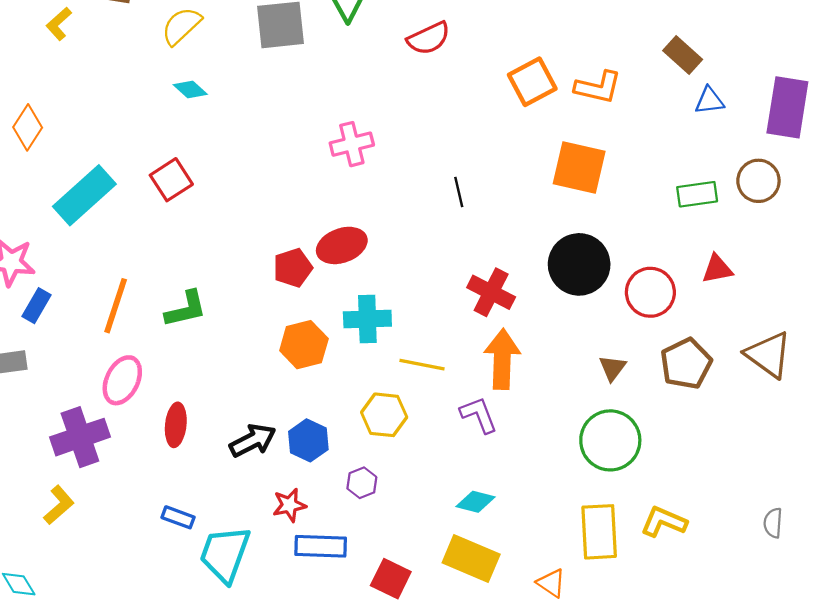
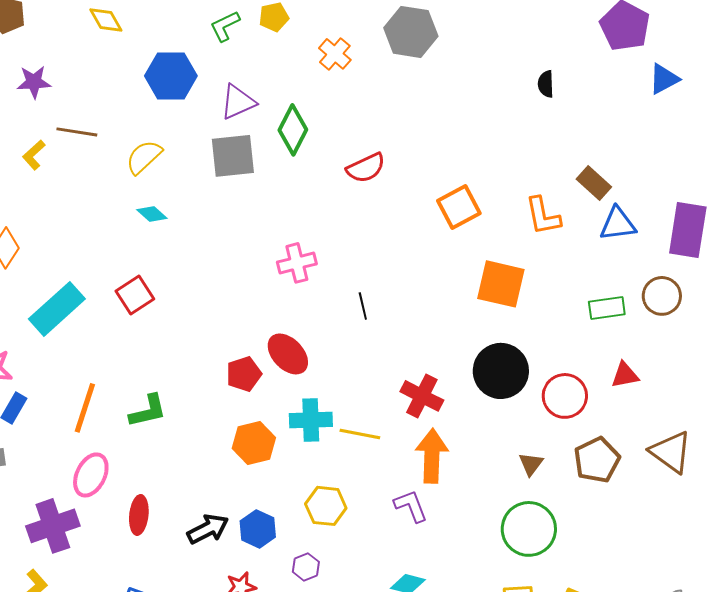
orange L-shape: (598, 87) -> (543, 216), moved, turned 66
blue triangle: (709, 101) -> (618, 224), size x1.4
black line: (459, 192) -> (363, 306), moved
red ellipse: (342, 245) -> (288, 354), turned 66
yellow line: (422, 365) -> (360, 434), moved

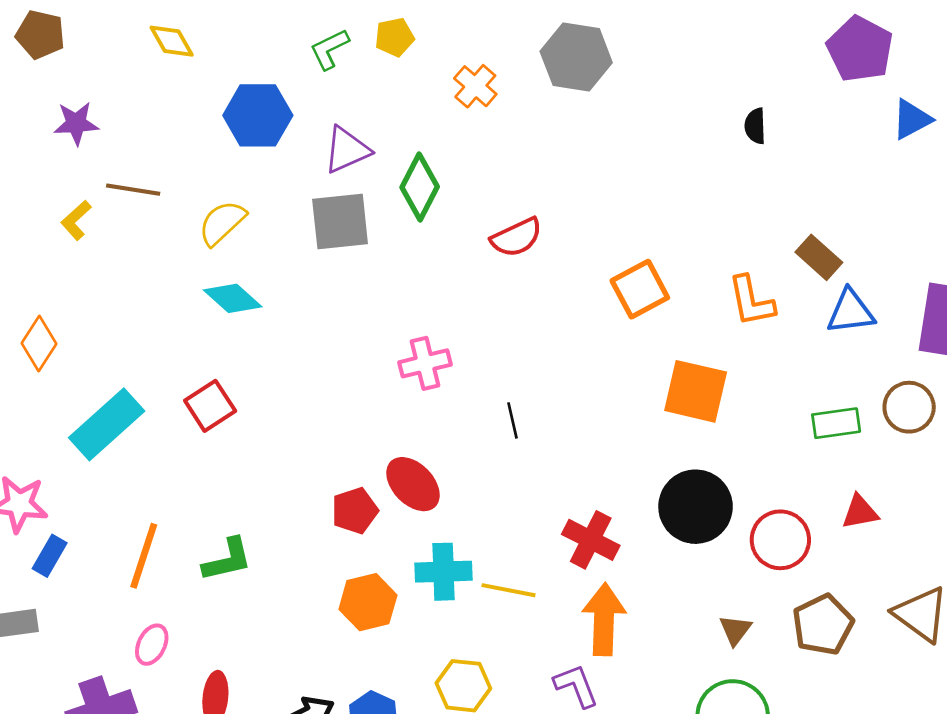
cyan diamond: (152, 214) -> (233, 298), size x1.4
pink ellipse: (91, 475) -> (152, 645), size x0.7

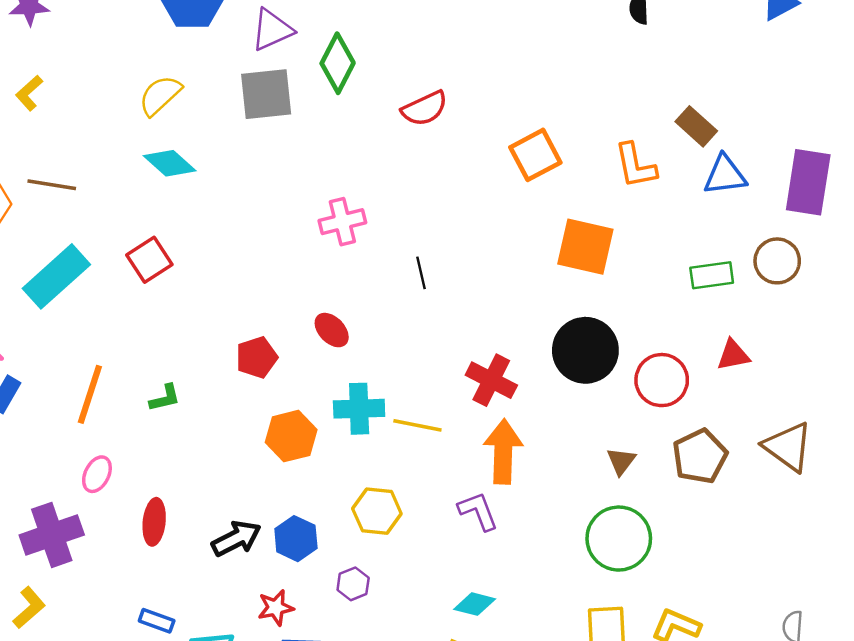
brown line: (133, 190) -> (52, 185), moved
red ellipse: (413, 484) -> (332, 330), size x0.7
red pentagon: (355, 511) -> (257, 357), moved
green L-shape: (227, 560) -> (165, 398), size x0.7

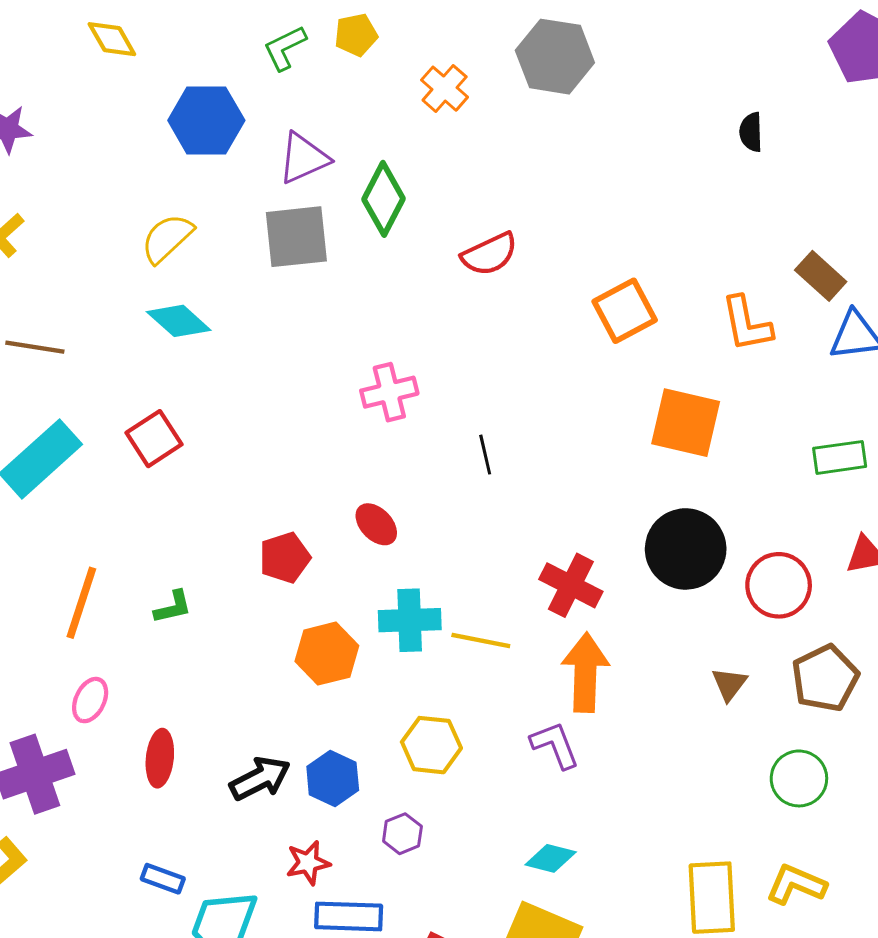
green circle: (619, 539) -> (799, 778), moved, size x0.7

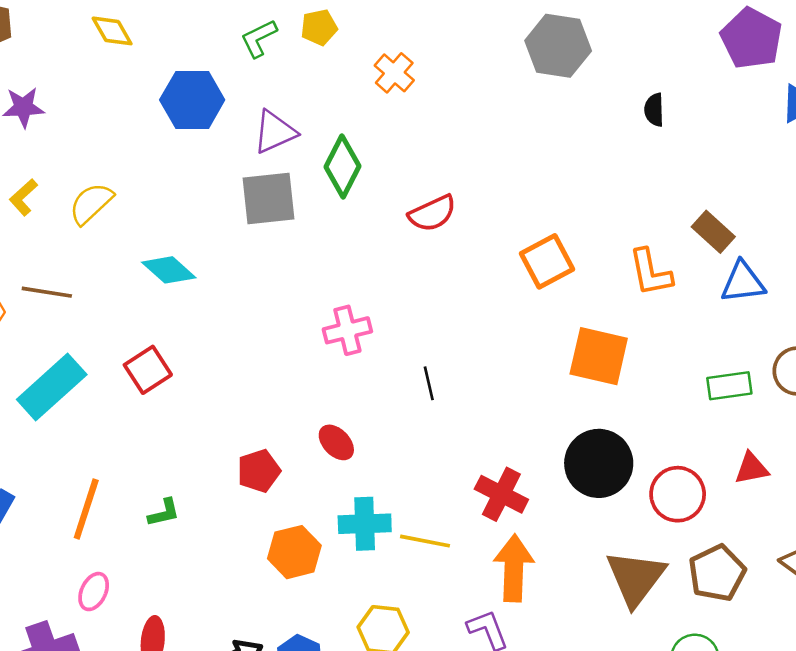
gray hexagon: (555, 57) -> (558, 46), moved
yellow semicircle: (167, 238) -> (91, 203), moved
brown triangle: (729, 684) -> (636, 578), size x2.0

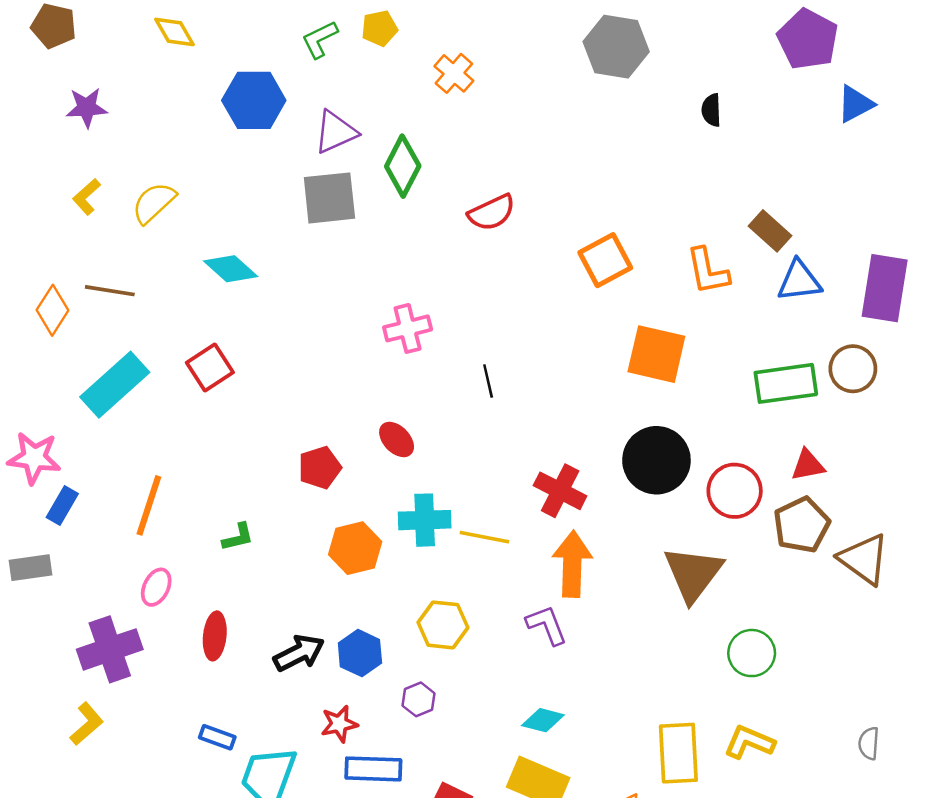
green rectangle: (729, 386) -> (786, 383), size x1.4
green L-shape: (164, 513) -> (238, 537), moved
brown pentagon: (717, 573) -> (802, 525), moved

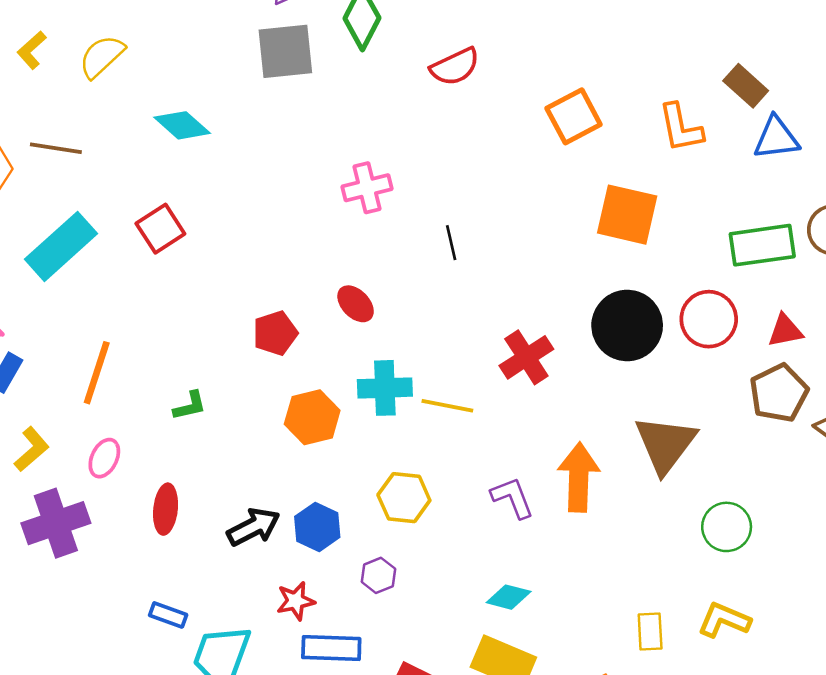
red cross: (560, 491) -> (526, 357), turned 30
red circle: (735, 491) -> (709, 319), moved
orange arrow: (572, 564) -> (579, 477), moved
yellow L-shape: (87, 724) -> (32, 449), moved
yellow rectangle: (678, 753) -> (650, 632), size x0.6

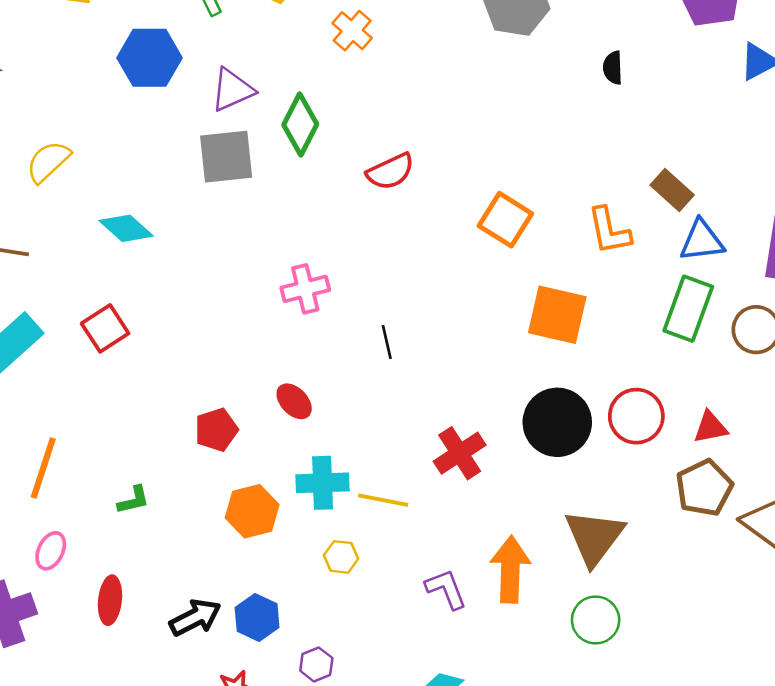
orange square: (574, 116) -> (505, 220), turned -30
green rectangle: (762, 245) -> (688, 309), moved, turned -62
yellow hexagon: (404, 498) -> (341, 557), moved, size x0.7
green circle: (727, 527) -> (596, 620), moved

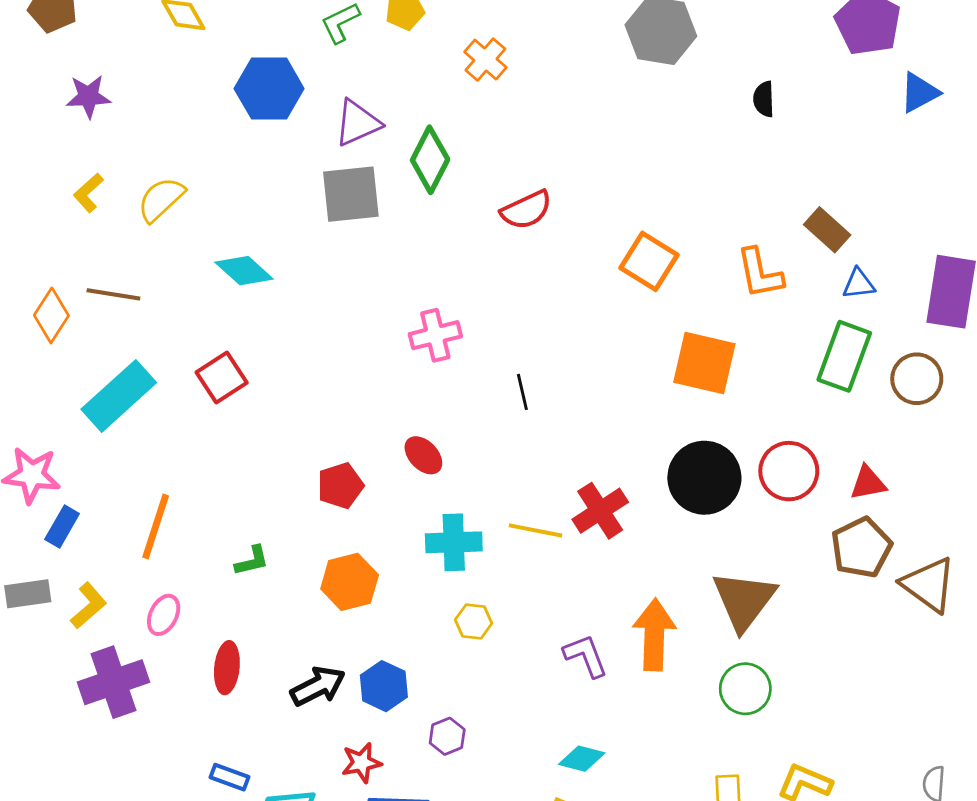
blue triangle: (702, 241) -> (859, 284), size x0.7
yellow line: (383, 500) -> (536, 530), moved
orange hexagon: (252, 511) -> (350, 582), moved

